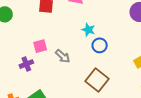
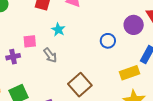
cyan star: (88, 30) -> (58, 30), moved
blue circle: (100, 45) -> (108, 41), moved

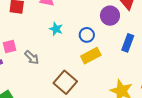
cyan star: (58, 30) -> (56, 29), moved
yellow rectangle: (129, 73) -> (91, 56), moved

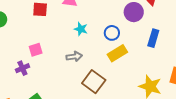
gray arrow: (32, 57) -> (74, 56), moved, turned -49

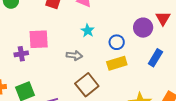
pink square: (36, 50) -> (39, 39), size x1.5

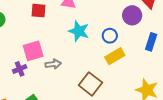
cyan star: (88, 31) -> (79, 31), size x1.5
gray arrow: (74, 56) -> (53, 64), moved

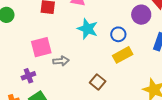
purple cross: (20, 69) -> (28, 76), moved
brown square: (90, 84) -> (98, 82), size x0.7

